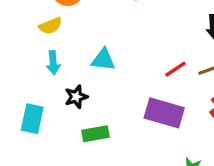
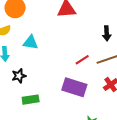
cyan triangle: (103, 60) -> (31, 43), moved

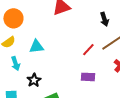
purple rectangle: (74, 87) -> (88, 77), size x0.6

